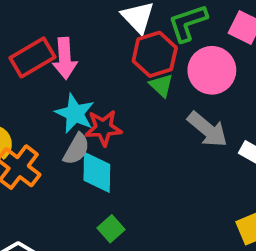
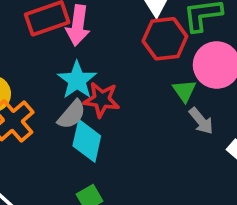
green triangle: (161, 85) -> (184, 91), moved
gray arrow: (207, 129) -> (201, 121), size x0.7

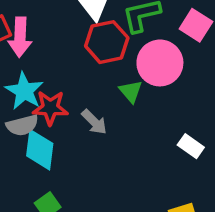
gray semicircle: (72, 115) -> (22, 125), turned 40
gray arrow: (201, 121) -> (94, 122), moved

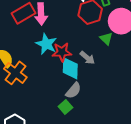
gray semicircle: (22, 125) -> (73, 91), moved, turned -30
cyan diamond: (40, 150) -> (70, 68), moved

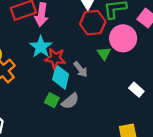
gray semicircle: (73, 91) -> (70, 101), moved
green square: (65, 107) -> (52, 100), moved, turned -32

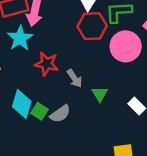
cyan star: (41, 47) -> (20, 38), moved
green triangle: (104, 53) -> (100, 94), moved
cyan diamond: (61, 77) -> (22, 104), moved

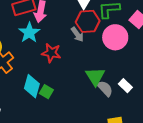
gray arrow: (75, 78) -> (77, 34), moved
green triangle: (100, 94) -> (95, 76), size x1.5
gray semicircle: (60, 114) -> (105, 89), moved, turned -96

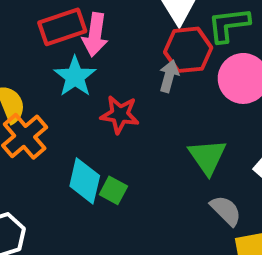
gray arrow: (77, 34) -> (169, 76), turned -126
gray semicircle: (105, 89) -> (226, 211), moved

